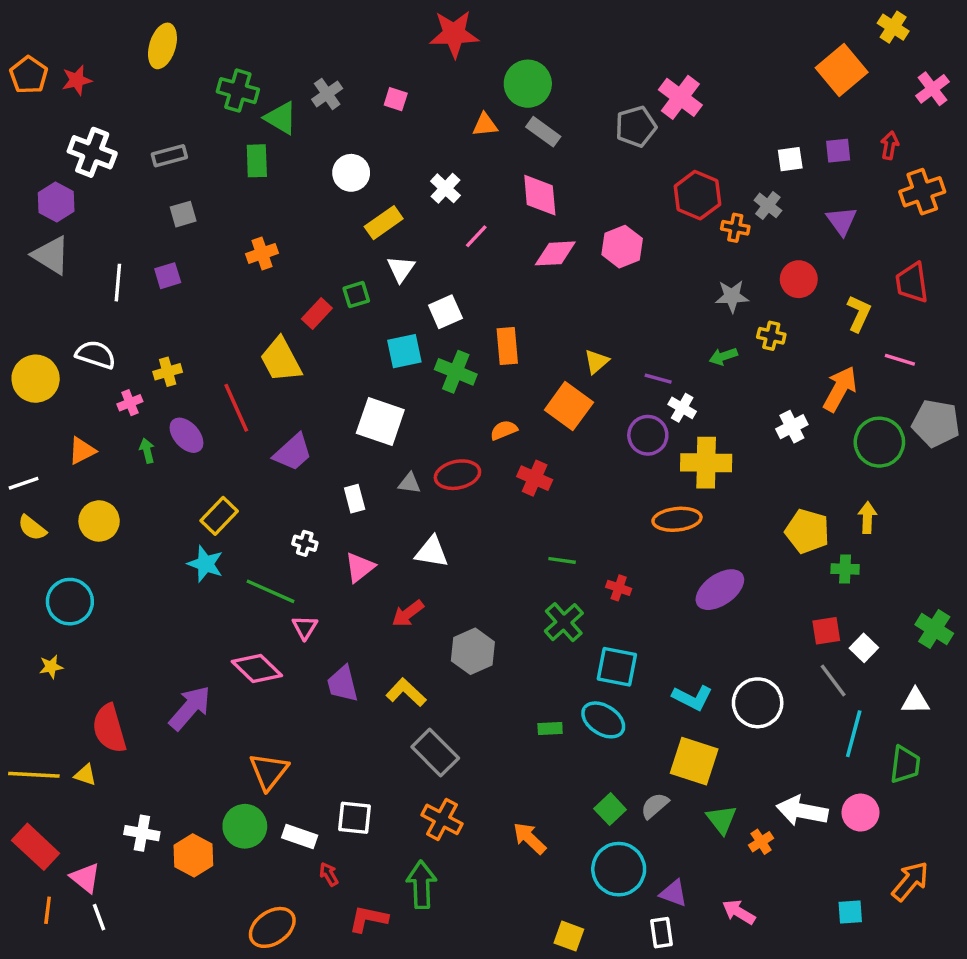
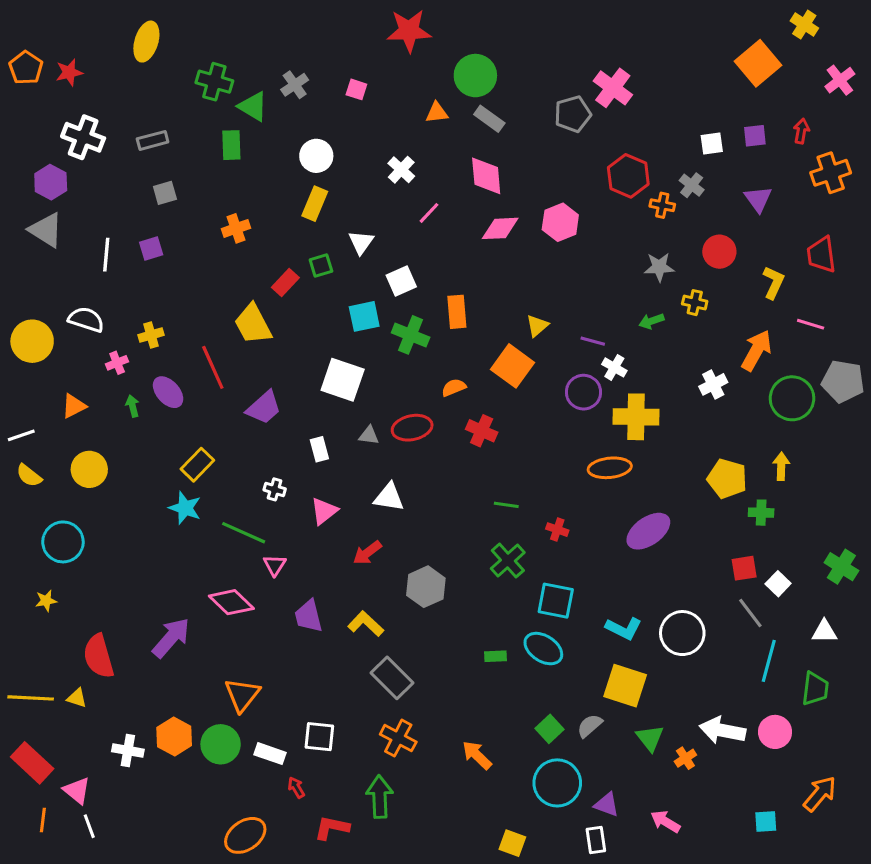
yellow rectangle: (384, 223) -> (315, 204), moved, turned -32
orange hexagon: (193, 855) -> (174, 737), moved

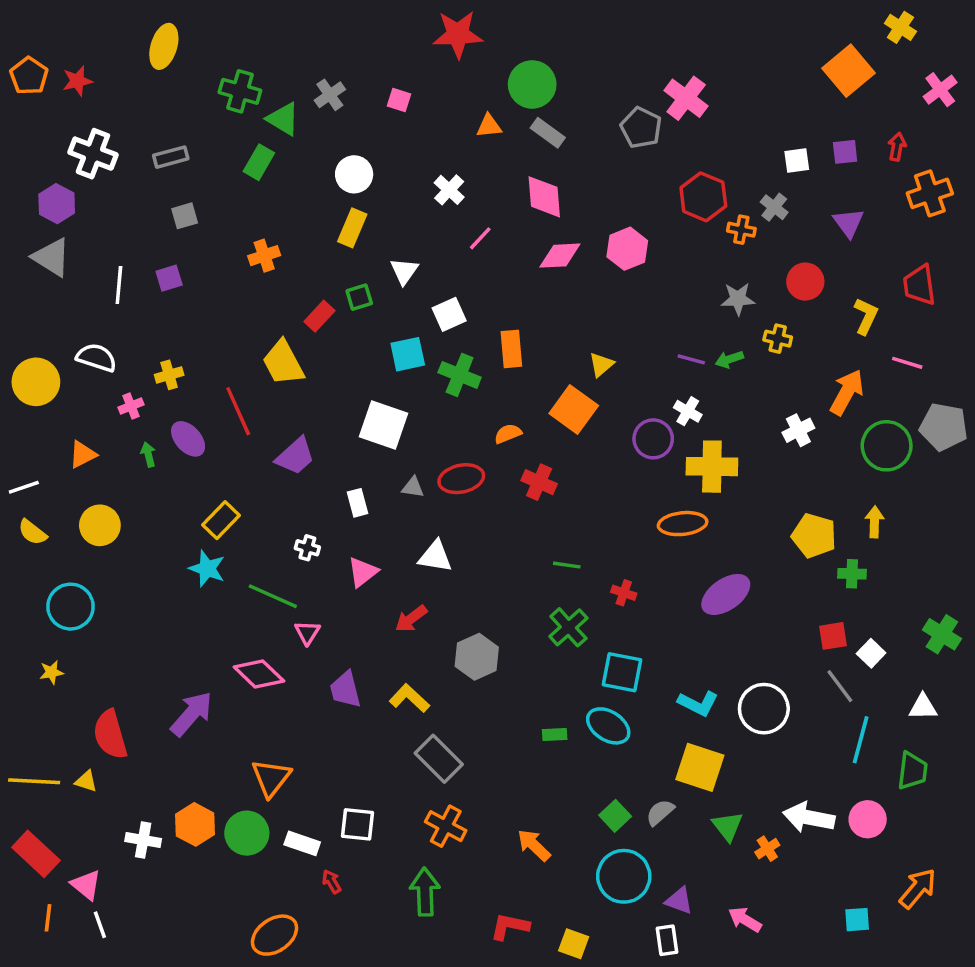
gray pentagon: (573, 114) -> (641, 128), turned -30
green rectangle: (231, 145) -> (259, 162), turned 32
purple line: (593, 341) -> (691, 359), moved
red L-shape: (332, 828) -> (510, 926), moved

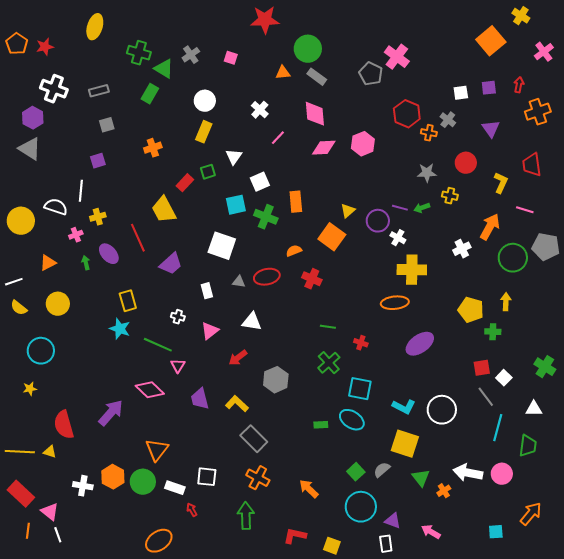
white line: (119, 285) -> (81, 191), moved
purple circle: (653, 439) -> (378, 221), moved
yellow rectangle: (221, 520) -> (128, 301), turned -60

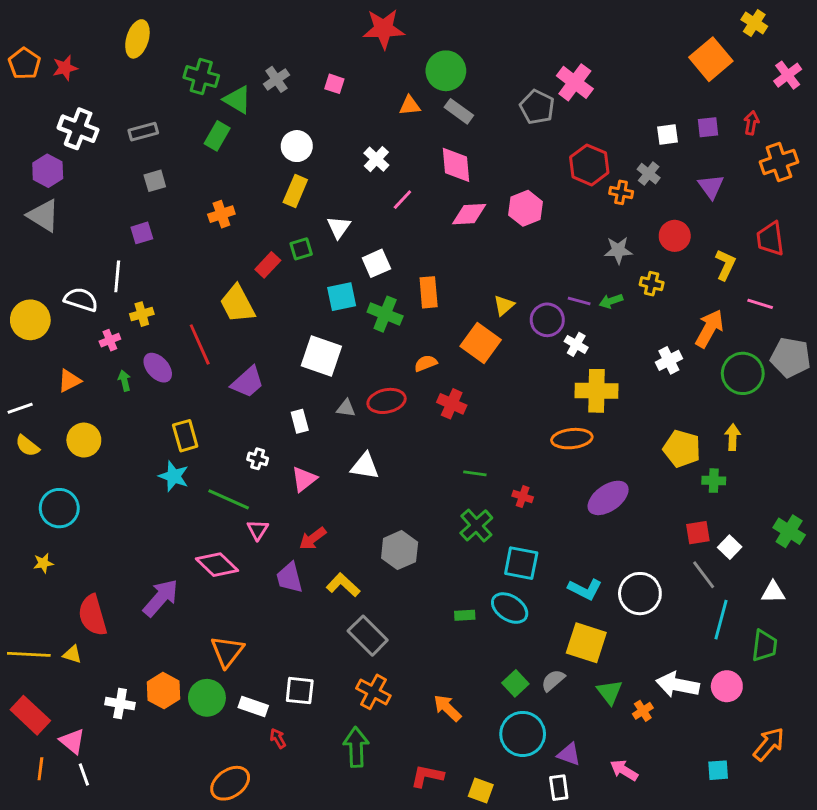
red arrow: (238, 358) -> (313, 539), moved

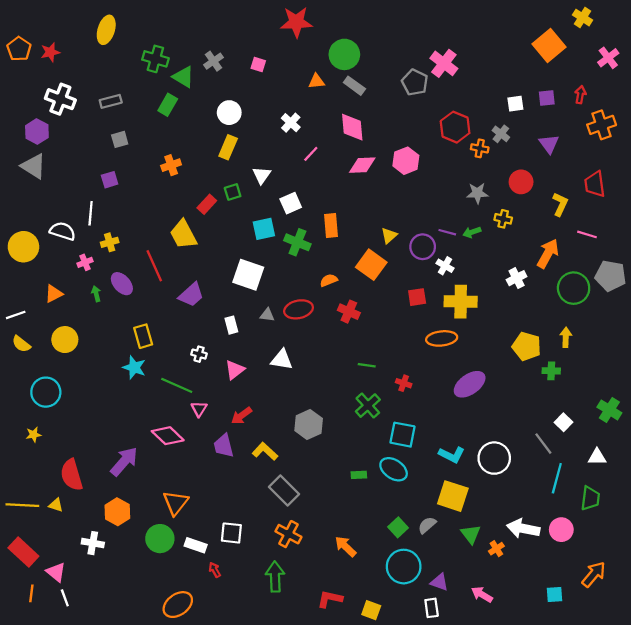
red square: (698, 533) -> (417, 297), moved
orange hexagon: (164, 691) -> (117, 512), moved

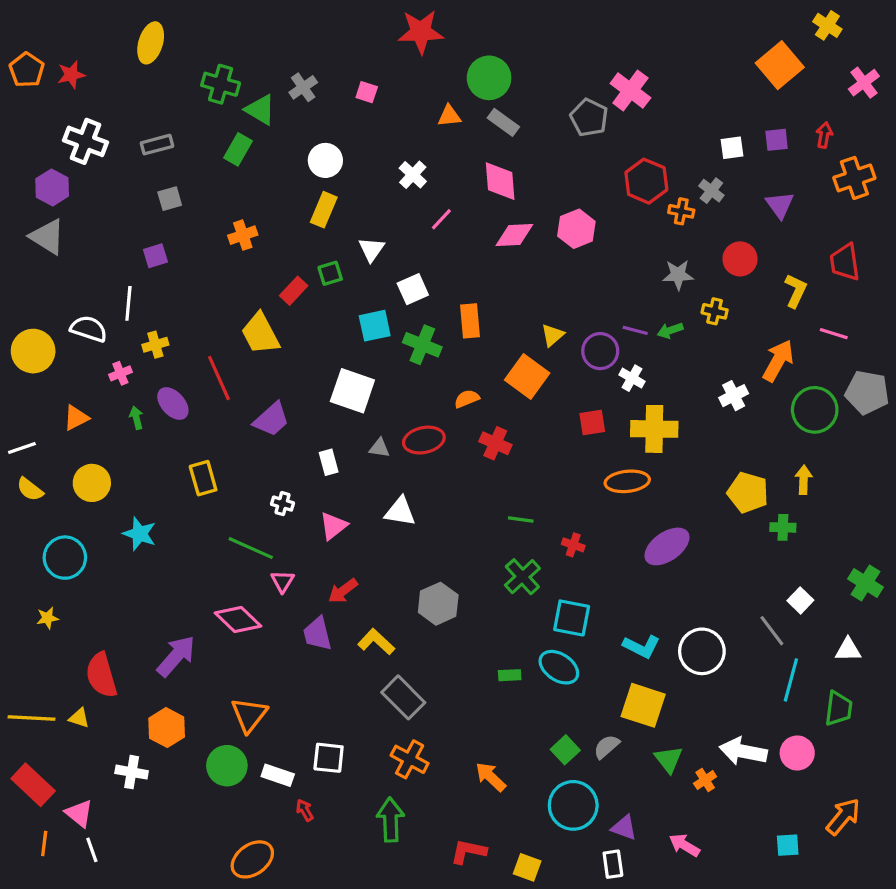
cyan star: (134, 367) -> (140, 534), moved

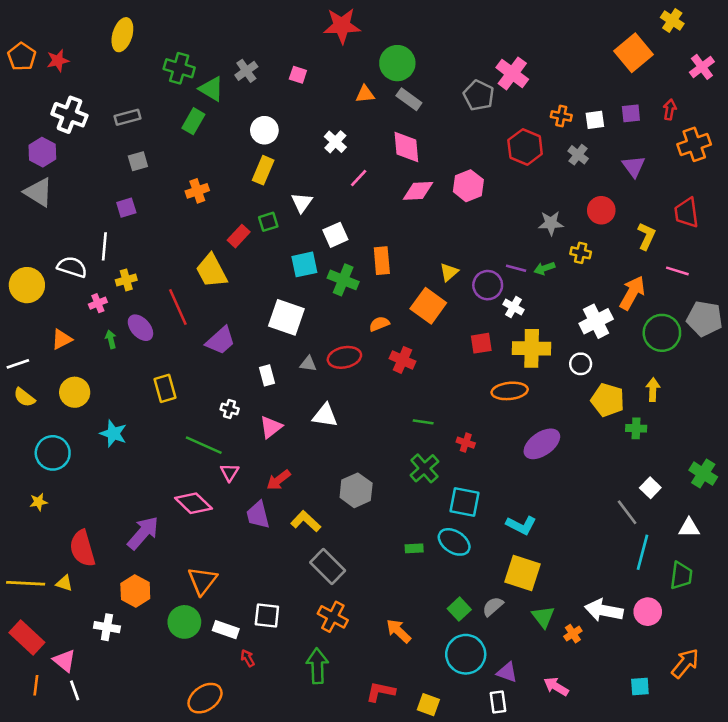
orange cross: (681, 211) -> (561, 116), moved
white cross: (734, 396) -> (596, 321), size x1.4
white circle: (702, 651) -> (581, 364), moved, size x0.6

